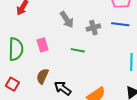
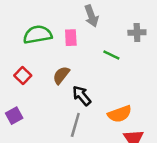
gray arrow: (67, 20) -> (91, 16), moved
green semicircle: (16, 49) -> (38, 35), turned -115

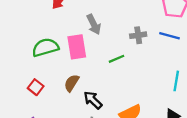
pink rectangle: (71, 38) -> (77, 47), size x1.5
green line: (111, 55) -> (117, 59), turned -42

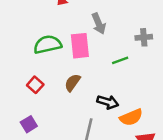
black arrow: (93, 100) -> (108, 102), moved, turned 150

